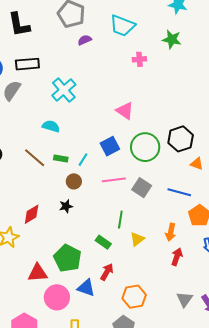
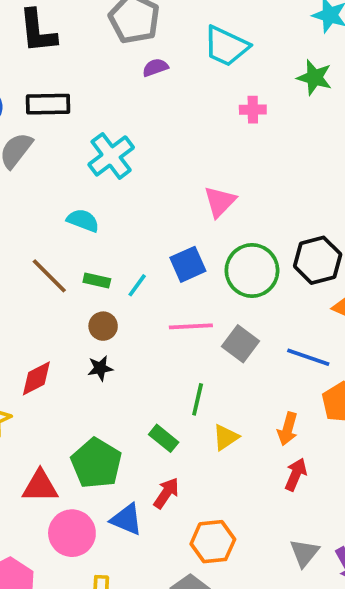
pink triangle: (125, 111) -> (220, 202), turned 36
brown circle: (74, 181) -> (103, 326), moved

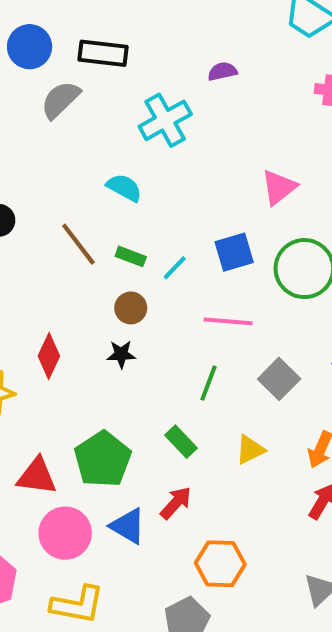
purple semicircle: (155, 67) -> (222, 71), moved
gray square: (240, 344) -> (279, 379), moved
red diamond: (36, 378) -> (49, 356), turned -45
green line: (198, 399) -> (208, 383), moved

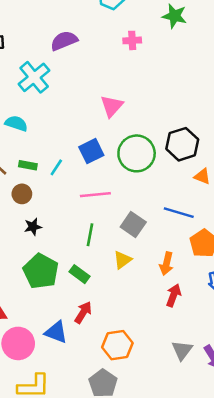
purple semicircle: (222, 71) -> (64, 41), size x1.5
brown circle: (131, 308) -> (22, 194), moved
yellow triangle: (250, 450) -> (122, 260), moved
green pentagon: (103, 459) -> (41, 271), moved

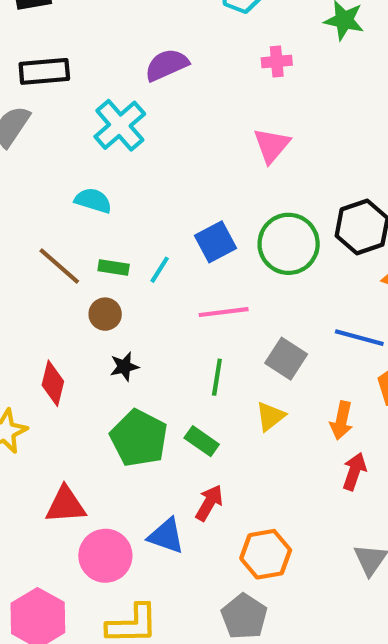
pink triangle: (112, 106) -> (272, 145), moved

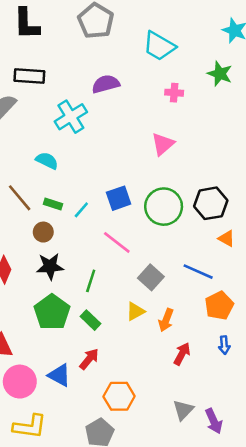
pink line: (224, 312) -> (117, 242), turned 36
black star: (124, 367) -> (50, 266), size x1.5
green line: (217, 377) -> (91, 281), moved
orange arrow: (342, 420) -> (166, 320), moved

